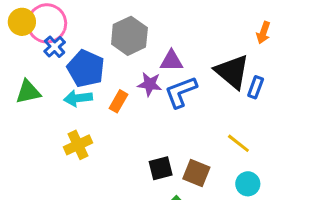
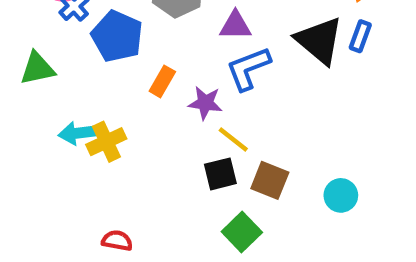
purple star: (150, 84) -> (205, 103), moved
blue rectangle: (256, 87) -> (360, 36), moved
cyan arrow: (78, 98) -> (78, 133), moved
yellow line: (238, 143) -> (233, 139), moved

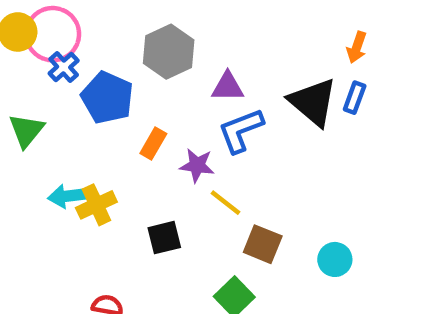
green triangle: (37, 68) -> (26, 130), turned -39
black square: (220, 174) -> (164, 238), moved

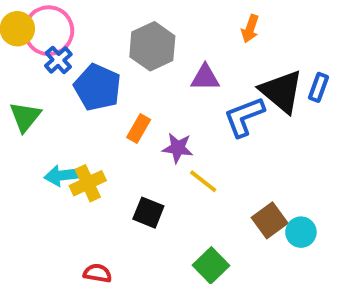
orange arrow: (357, 47) -> (250, 29), moved
blue L-shape: (241, 130) -> (244, 117), moved
black square: (164, 238) -> (148, 213), turned 36
brown square: (263, 244) -> (270, 220), moved, turned 32

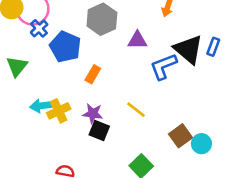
purple star: (178, 148) -> (93, 114), moved

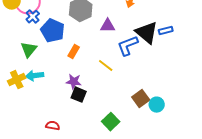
blue rectangle: (213, 47) -> (166, 31), turned 56
green triangle: (17, 66) -> (29, 50), moved
yellow line: (136, 110) -> (106, 66), moved
yellow cross: (59, 111) -> (17, 80), moved

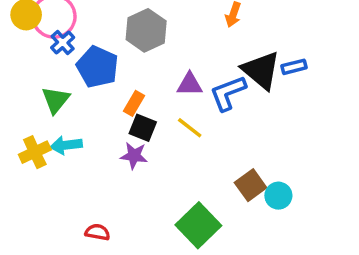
purple triangle: (108, 26) -> (190, 84), moved
black square: (79, 95) -> (143, 128), moved
green square: (111, 122) -> (198, 225), size x1.4

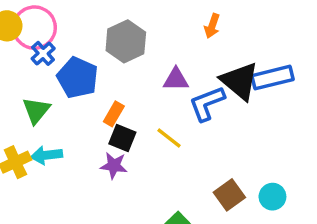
blue rectangle: (294, 67) -> (272, 78), size x1.6
purple triangle: (190, 84) -> (176, 79), moved
cyan circle: (278, 196) -> (272, 197), moved

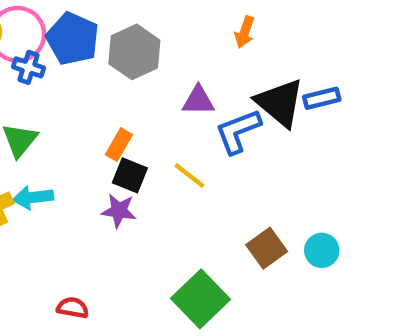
blue cross: (43, 53) -> (29, 67), turned -30
blue pentagon: (78, 78) -> (73, 39), moved
blue rectangle: (272, 78) -> (322, 98), size x0.7

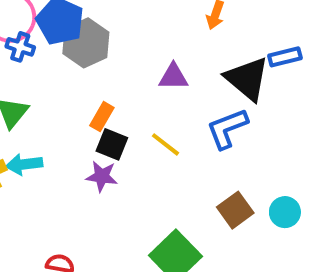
gray hexagon: (134, 52) -> (86, 43), moved
blue rectangle: (322, 98) -> (285, 57), moved
blue L-shape: (238, 131) -> (227, 128), moved

